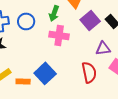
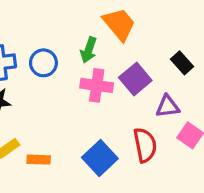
purple square: (90, 20) -> (135, 79), moved
blue square: (45, 73) -> (100, 158), moved

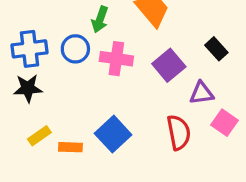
green arrow: (89, 50) -> (100, 19), moved
pink cross: (97, 85) -> (116, 59), moved
blue square: (100, 158) -> (113, 134), moved

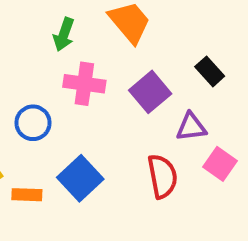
blue circle: (75, 49) -> (33, 123), moved

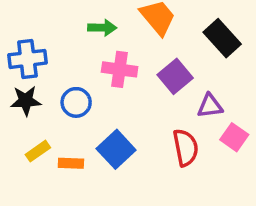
green arrow: (64, 34) -> (102, 28), turned -108
black rectangle: (210, 71) -> (222, 38), moved, size x1.5

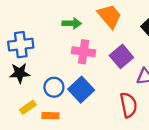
blue circle: (76, 102) -> (54, 87), moved
blue square: (116, 149) -> (81, 90), moved

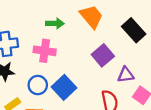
pink cross: (84, 52) -> (45, 51), moved

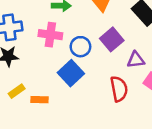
blue circle: (38, 85) -> (80, 47), moved

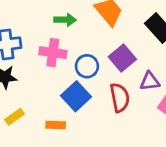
red semicircle: (119, 89) -> (120, 98), moved
orange rectangle: (40, 100) -> (56, 125), moved

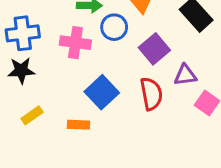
blue circle: (87, 66) -> (114, 27), moved

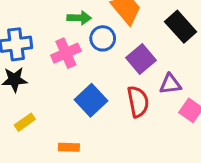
pink cross: (75, 43) -> (66, 53), turned -32
orange rectangle: (79, 125) -> (69, 147), moved

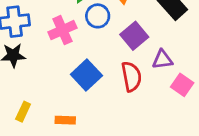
yellow rectangle: (25, 122) -> (23, 112), moved, turned -30

